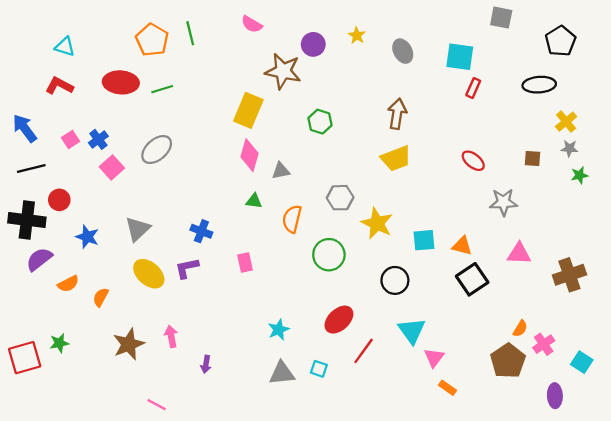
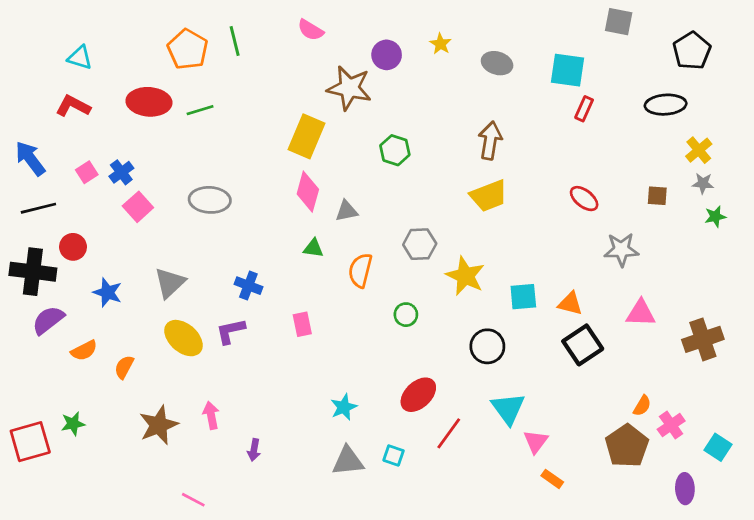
gray ellipse: (403, 51) -> (497, 63), turned -45
gray ellipse: (157, 150) -> (210, 200), moved, turned 44
green circle: (329, 255) -> (406, 315), size x0.6

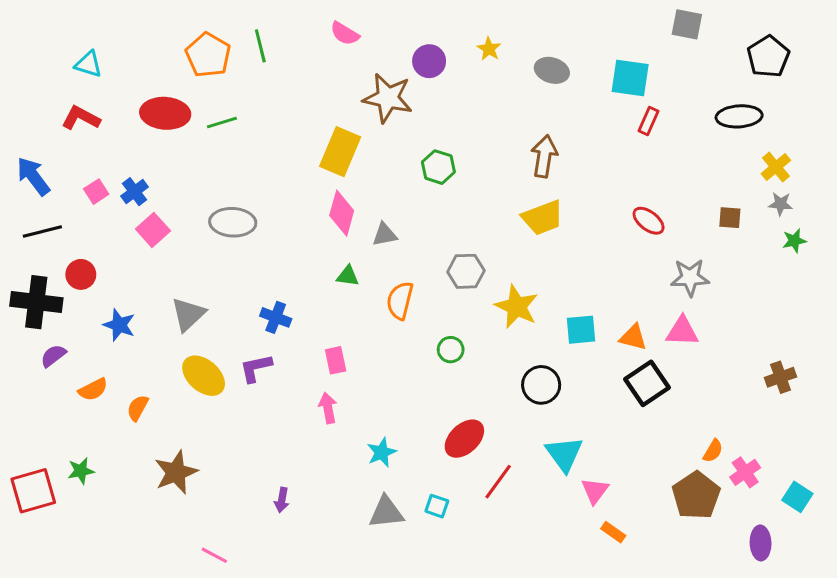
pink triangle: (641, 313) -> (682, 331), moved
purple semicircle: (48, 320) -> (53, 356), size x0.7
brown cross: (703, 339) -> (780, 377), size x0.7
pink arrow: (211, 415) -> (328, 408), moved

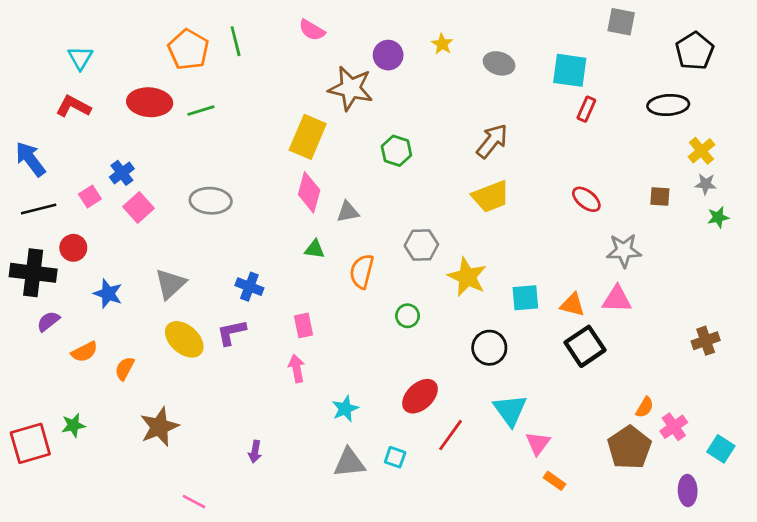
cyan triangle: (88, 64) -> (80, 58), turned 44
brown arrow: (544, 156) -> (492, 141), turned 30
pink square: (96, 192) -> (90, 197), moved

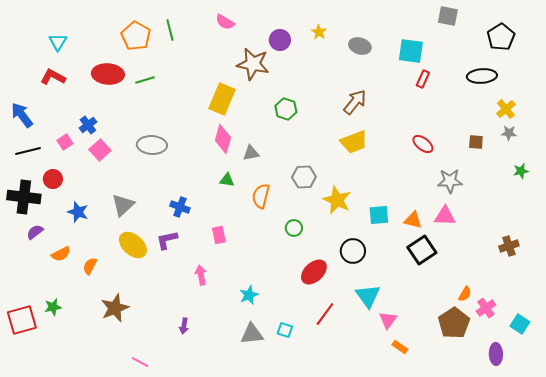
green star: (718, 217) -> (521, 171), moved
pink arrow: (297, 368) -> (201, 275), moved
red ellipse: (420, 396) -> (314, 272), moved

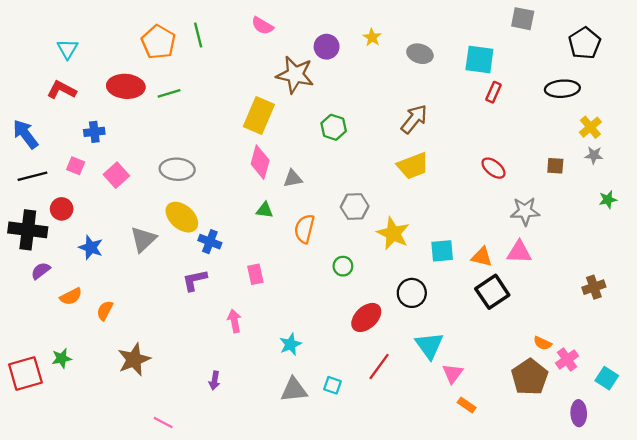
blue cross: (88, 125) -> (94, 132), moved, turned 30
pink square: (65, 142) -> (76, 166), turned -35
yellow ellipse: (133, 245) -> (182, 217), moved
orange semicircle: (465, 294) -> (543, 343), turned 84

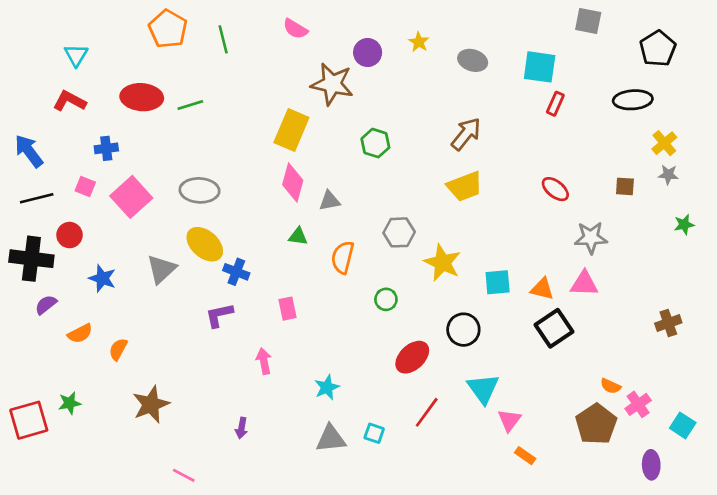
orange pentagon: (159, 42) -> (168, 29), moved
pink square: (116, 175) -> (131, 197), size x1.4

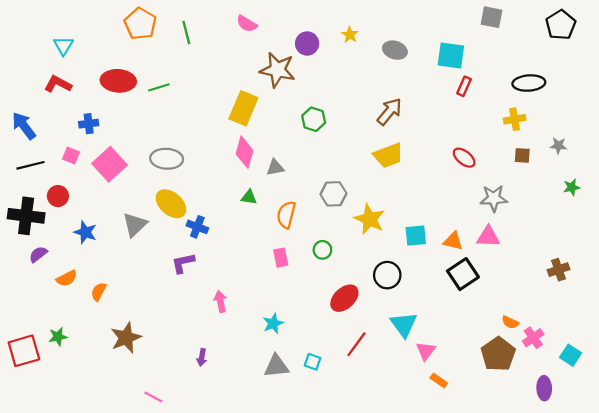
black pentagon: (658, 49) -> (561, 25), moved
yellow cross: (664, 143) -> (515, 119), moved, turned 30
pink rectangle: (287, 309) -> (281, 258), moved

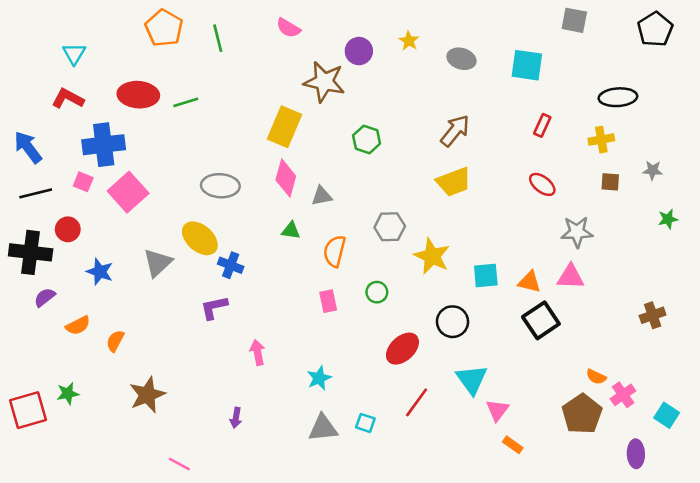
red rectangle: (464, 86) -> (542, 125), moved
blue cross: (89, 124) -> (104, 145), size x1.8
gray ellipse: (167, 159) -> (220, 186), moved

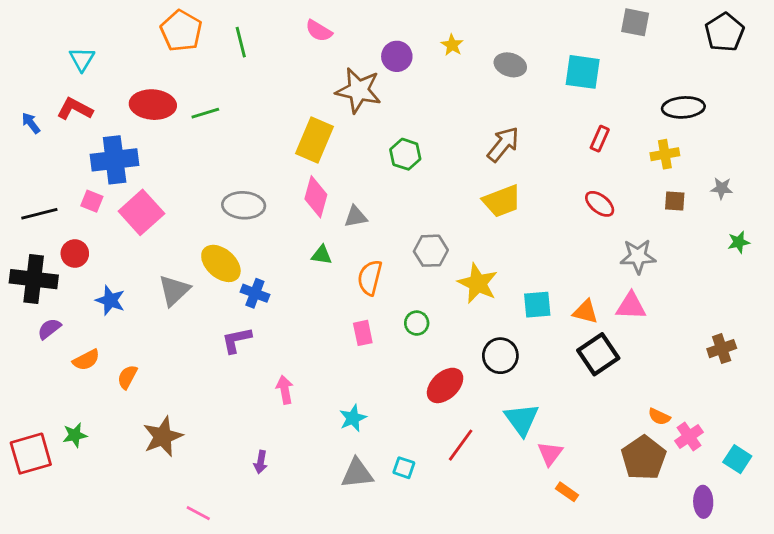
blue arrow: (28, 147) -> (31, 123), moved, size x0.6

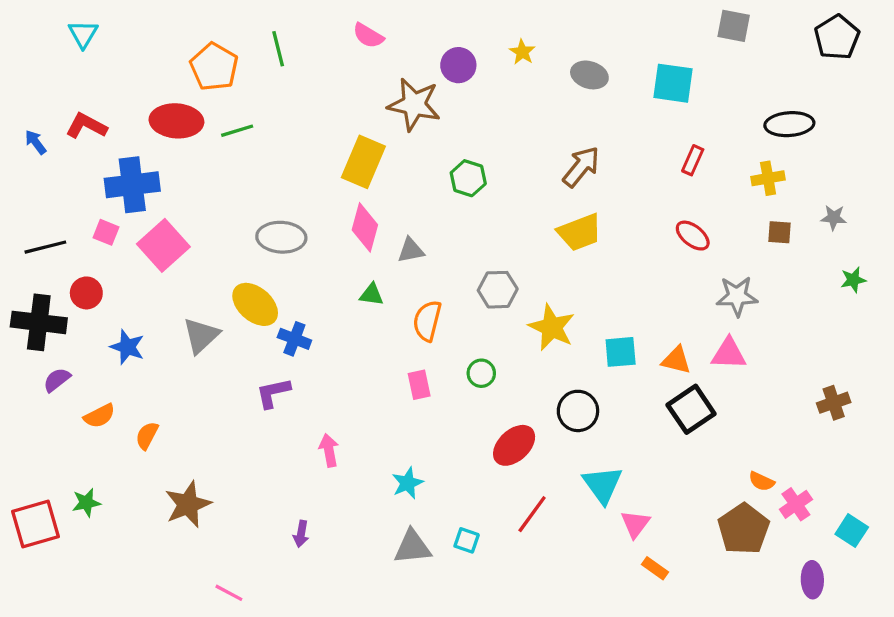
orange pentagon: (181, 31) -> (214, 67), moved
cyan triangle: (82, 59) -> (83, 34), moved

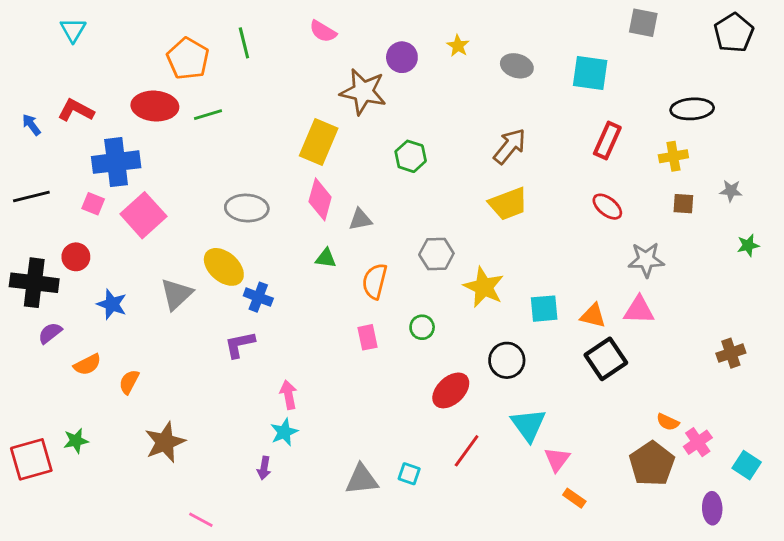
red rectangle: (693, 160) -> (607, 141), size x1.4
black line: (45, 247) -> (31, 197), moved
cyan star: (408, 483) -> (284, 432), moved

